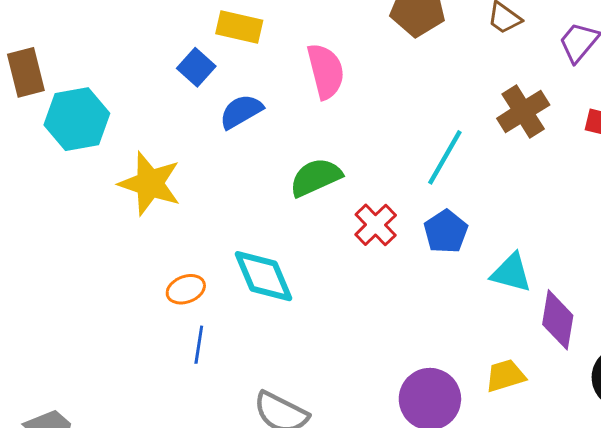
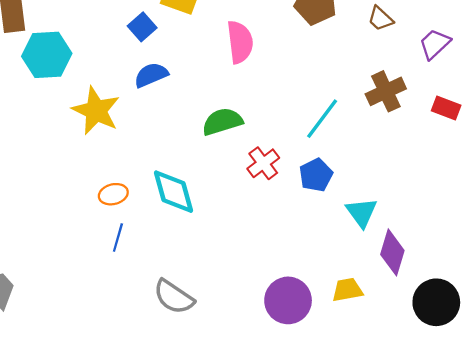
blue semicircle: (241, 111) -> (151, 75), moved
cyan triangle: (511, 273) -> (362, 212), turned 32

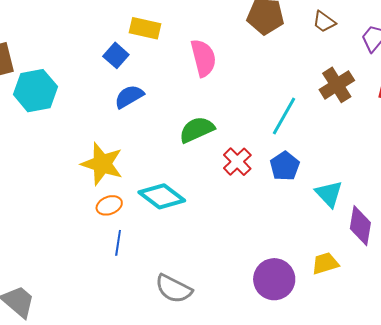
yellow star: (96, 111) -> (102, 164), moved
cyan diamond: (173, 192) -> (162, 196), turned -30

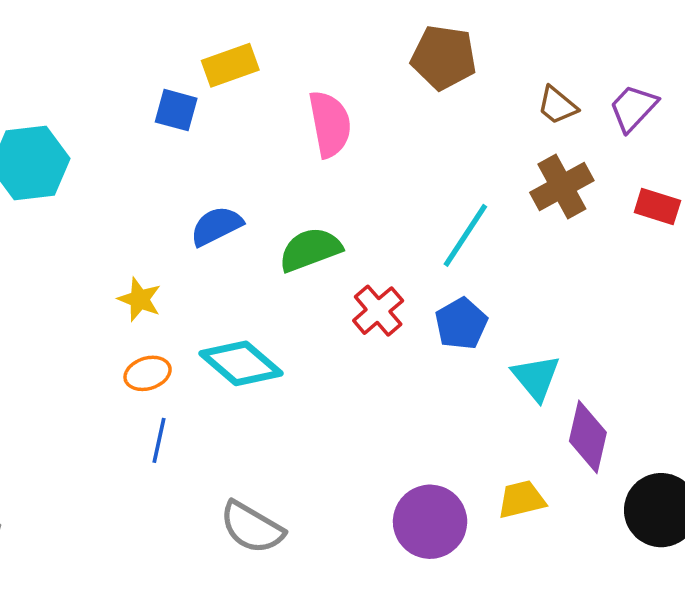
brown trapezoid: (324, 22) -> (557, 105), moved
yellow rectangle: (145, 28) -> (230, 65), turned -36
blue square: (116, 55) -> (176, 110), turned -30
blue semicircle: (129, 97) -> (216, 226), moved
yellow star: (102, 164) -> (140, 299), size x0.6

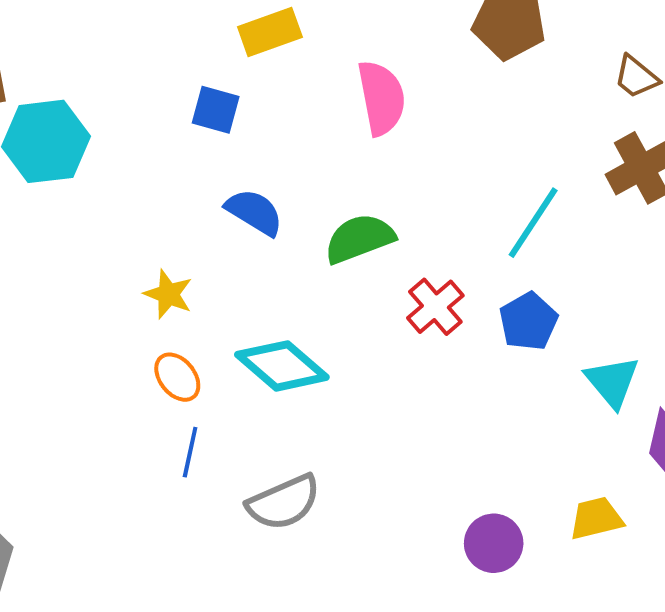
blue square: (176, 110) -> (216, 110), moved
blue semicircle: (216, 226) -> (254, 212), turned 58
orange ellipse: (148, 373) -> (177, 377), turned 69
purple circle: (430, 522) -> (494, 543), size x0.7
gray semicircle: (252, 527) -> (284, 502), moved, turned -54

